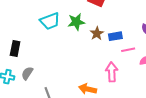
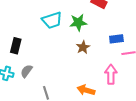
brown star: (97, 33) -> (83, 47), moved

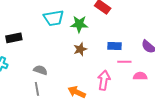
black rectangle: (16, 46) -> (14, 38), turned 56
gray semicircle: (26, 71) -> (40, 70), moved, turned 64

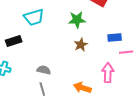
cyan trapezoid: (54, 18) -> (34, 17), moved

